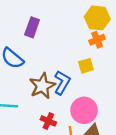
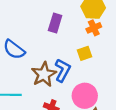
purple rectangle: (32, 27) -> (55, 23), moved

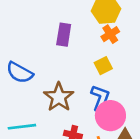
blue L-shape: (63, 70) -> (100, 98), moved

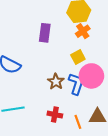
brown star: (59, 97) -> (56, 82), moved, size x0.7
pink circle: (110, 116) -> (91, 76), moved

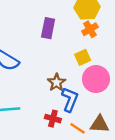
blue L-shape: (76, 84) -> (70, 99), moved
orange line: (78, 122) -> (78, 128), turned -40

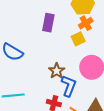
yellow square: (83, 57) -> (78, 39), moved

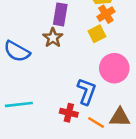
brown star: (57, 71) -> (53, 38), moved

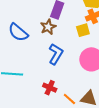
blue L-shape: (87, 91) -> (56, 54), moved

